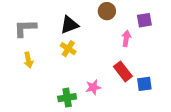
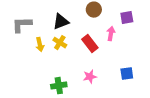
yellow arrow: (28, 60) -> (40, 45), moved
red rectangle: (123, 71) -> (90, 44), moved
pink star: (93, 87) -> (90, 77), moved

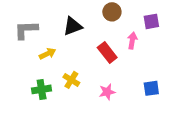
yellow cross: (60, 43) -> (71, 80), moved
yellow arrow: (40, 45) -> (47, 54), turned -104
green cross: (59, 86) -> (42, 89), moved

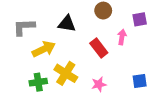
black triangle: (73, 26) -> (67, 24), turned 30
yellow arrow: (47, 54) -> (44, 49), size x1.5
yellow cross: (71, 80) -> (66, 73), size x1.5

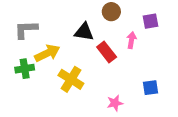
black triangle: (67, 24) -> (84, 32), moved
green cross: (38, 82) -> (25, 69), moved
pink star: (99, 84) -> (115, 103), moved

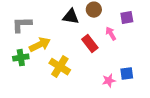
black triangle: (84, 32) -> (71, 17), moved
pink arrow: (132, 40) -> (111, 34), turned -40
pink star: (115, 103) -> (109, 81), moved

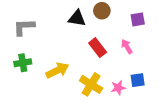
pink arrow: (111, 34) -> (127, 46), moved
yellow arrow: (40, 45) -> (57, 70), moved
yellow cross: (60, 67) -> (91, 84), moved

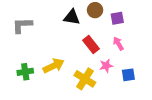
purple square: (138, 19) -> (117, 18), moved
green cross: (23, 63) -> (25, 72), moved
pink star: (118, 88) -> (106, 66), moved

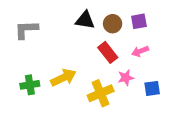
brown circle: (95, 10) -> (113, 24), moved
pink arrow: (118, 43) -> (140, 51), turned -80
yellow cross: (85, 79) -> (101, 93), turned 35

